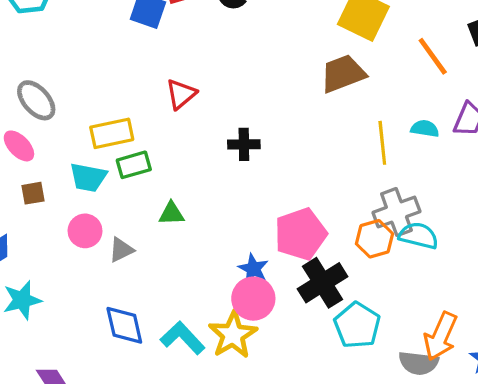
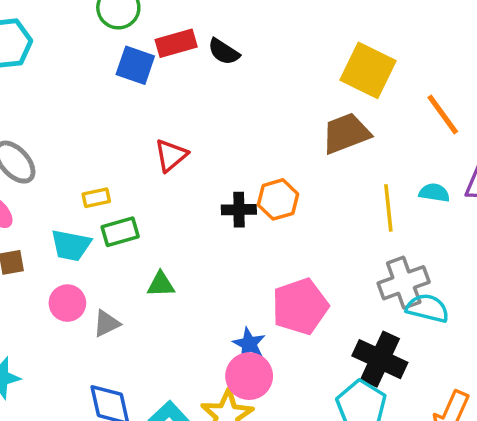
yellow rectangle: (112, 133) -> (96, 198), size x0.6
orange hexagon: (374, 239) -> (278, 199), moved
black cross: (323, 283) -> (380, 359), moved, turned -33

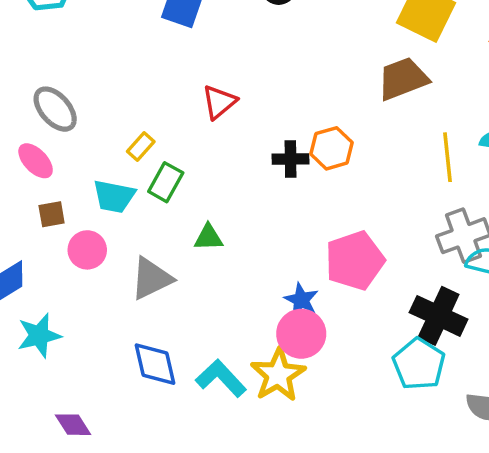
yellow rectangle: (96, 198) -> (141, 147), turned -36
green rectangle: (120, 232) -> (166, 182), turned -45
pink circle: (67, 303) -> (87, 250), moved
gray triangle: (106, 323) -> (151, 278), size x1.5

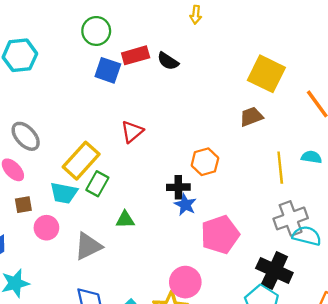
brown trapezoid: (403, 79) -> (251, 117), size x0.7
yellow rectangle: (141, 147) -> (81, 161), size x2.0
black cross: (291, 159) -> (178, 187), moved
blue star: (301, 300) -> (185, 205), moved

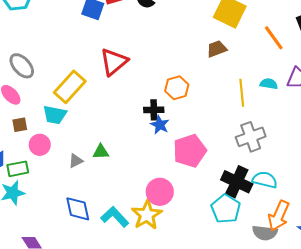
red triangle: (132, 132) -> (114, 62), size x1.4
green rectangle: (97, 184) -> (18, 169), moved, turned 50
green triangle: (125, 220) -> (101, 152), moved
cyan semicircle: (307, 236) -> (265, 180), moved
gray triangle: (88, 246) -> (76, 161), size x0.6

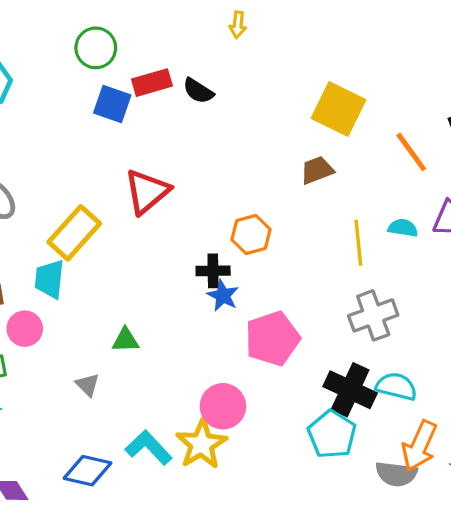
cyan trapezoid: (55, 115) -> (50, 279), turned 85
gray triangle: (76, 161) -> (88, 385), moved, turned -49
blue diamond: (78, 209) -> (88, 471), moved, turned -64

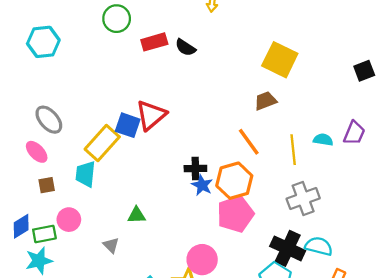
blue square: (112, 104) -> (128, 125), moved
orange line: (411, 152) -> (249, 142), moved
orange hexagon: (251, 234) -> (234, 181), moved, size x1.4
pink circle: (25, 329) -> (69, 220), moved

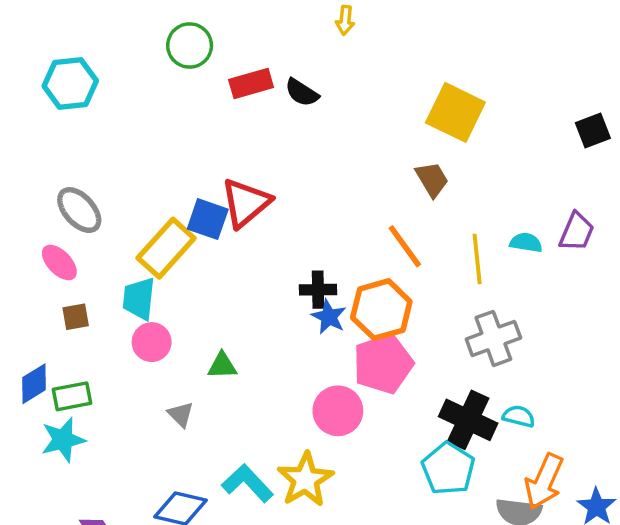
brown trapezoid: (265, 101) -> (432, 179), turned 80
pink circle: (69, 220) -> (152, 342), moved
cyan semicircle: (319, 246) -> (519, 416), size x0.7
pink circle: (202, 260) -> (338, 411), moved

